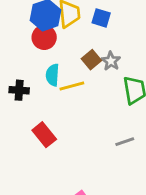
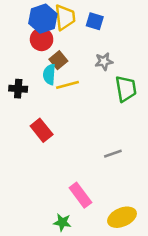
brown square: (91, 60) -> (58, 60), moved
gray star: (111, 61) -> (104, 61), turned 30
gray line: (125, 142) -> (113, 154), moved

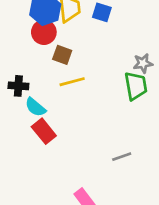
brown square: (58, 60) -> (62, 55), turned -30
gray star: (104, 61) -> (143, 63), moved
cyan semicircle: (49, 74) -> (35, 107), moved, turned -54

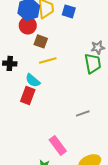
cyan semicircle: (35, 107) -> (33, 80), moved
red rectangle: (44, 131) -> (28, 95), turned 60

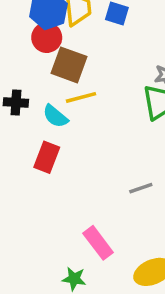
brown square: (41, 41) -> (69, 65), size x1.5
cyan semicircle: (33, 80) -> (55, 116), moved

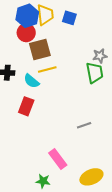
brown square: (69, 65) -> (40, 49), turned -35

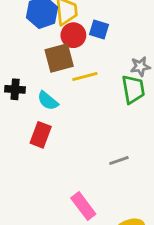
blue square: (69, 18) -> (99, 29), moved
red circle: (26, 33) -> (73, 35), moved
yellow line: (47, 69) -> (85, 76), moved

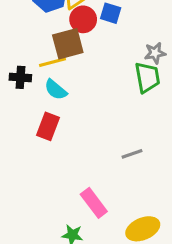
yellow line: (85, 76) -> (53, 62), moved

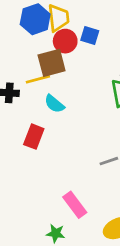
cyan semicircle: (56, 90) -> (54, 104), moved

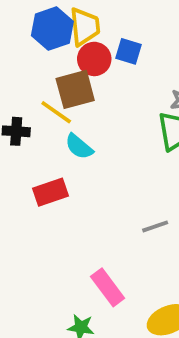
yellow line: (38, 79) -> (56, 112), turned 50
red rectangle: (34, 137) -> (50, 192), turned 50

